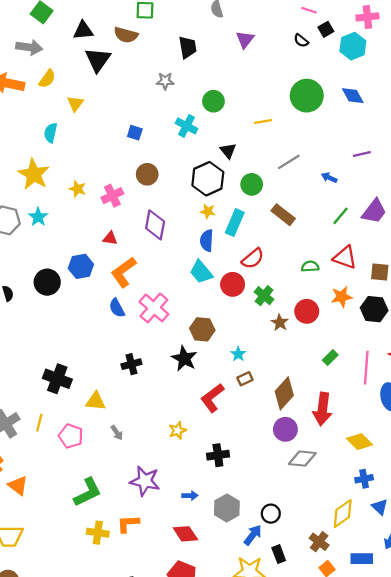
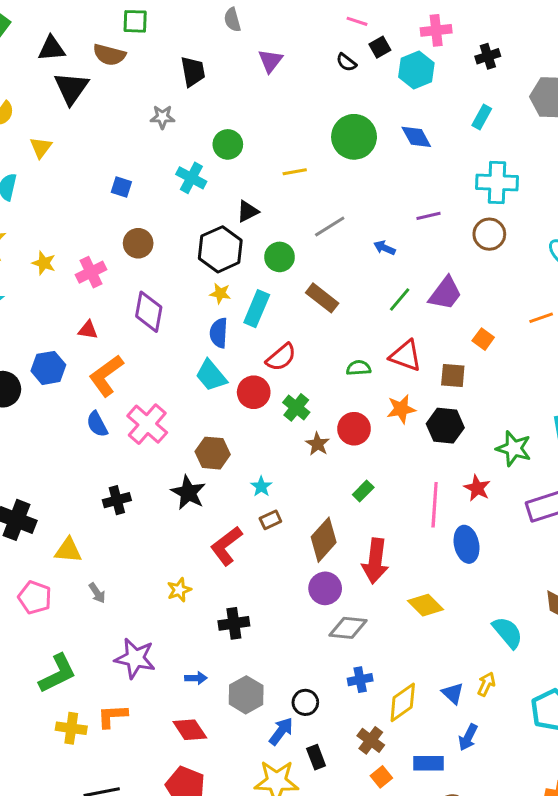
black triangle: (228, 151) -> (248, 211), turned 42
green rectangle: (330, 357) -> (363, 491), moved
blue cross: (364, 479) -> (360, 680), moved

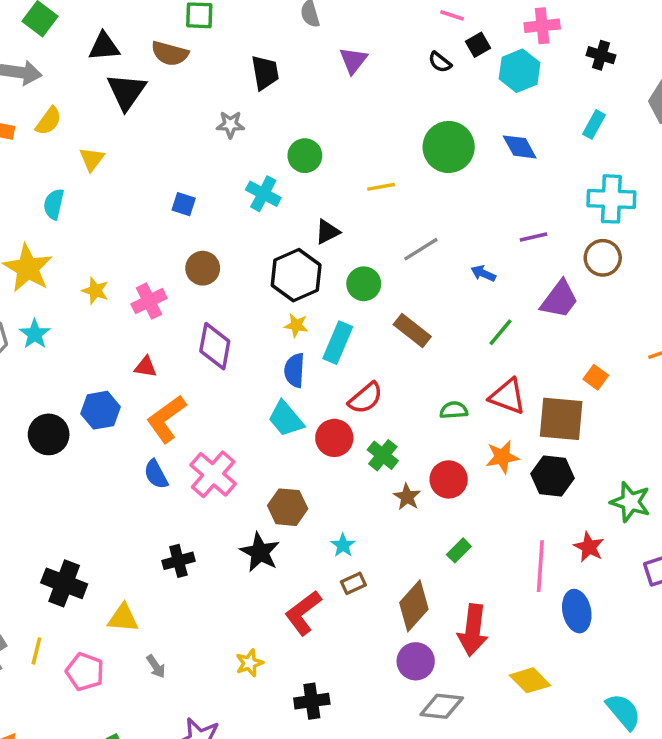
black cross: (488, 56) -> (601, 55), turned 35
purple trapezoid: (445, 293) -> (559, 299), moved
brown square: (453, 376) -> (561, 419), size x1.6

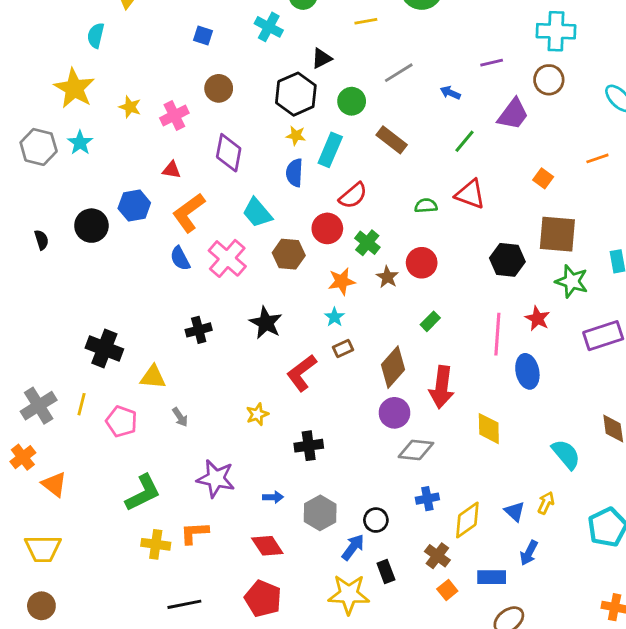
cyan trapezoid: (286, 419) -> (257, 213), moved
brown square: (561, 419) -> (557, 234), moved
orange star: (502, 457) -> (342, 281), moved
brown hexagon: (288, 507) -> (289, 254), moved
yellow diamond: (530, 680) -> (489, 429), turned 44

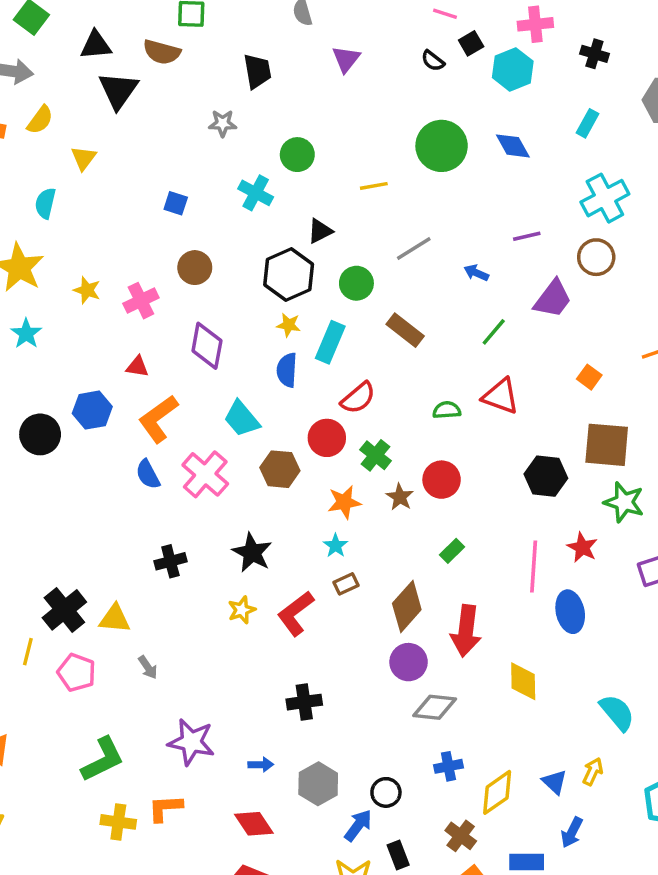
cyan cross: (556, 31) -> (605, 198), turned -30
black cross: (104, 349) -> (64, 610), moved, turned 30
yellow star: (257, 414) -> (242, 610), moved

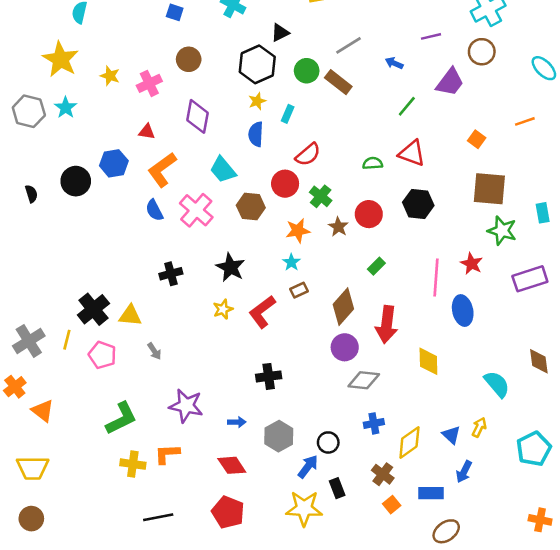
yellow star: (289, 325) -> (257, 101), turned -30
brown rectangle: (405, 330) -> (338, 82), moved
cyan rectangle: (330, 342) -> (288, 114), size x0.6
black hexagon: (546, 476) -> (418, 204), moved

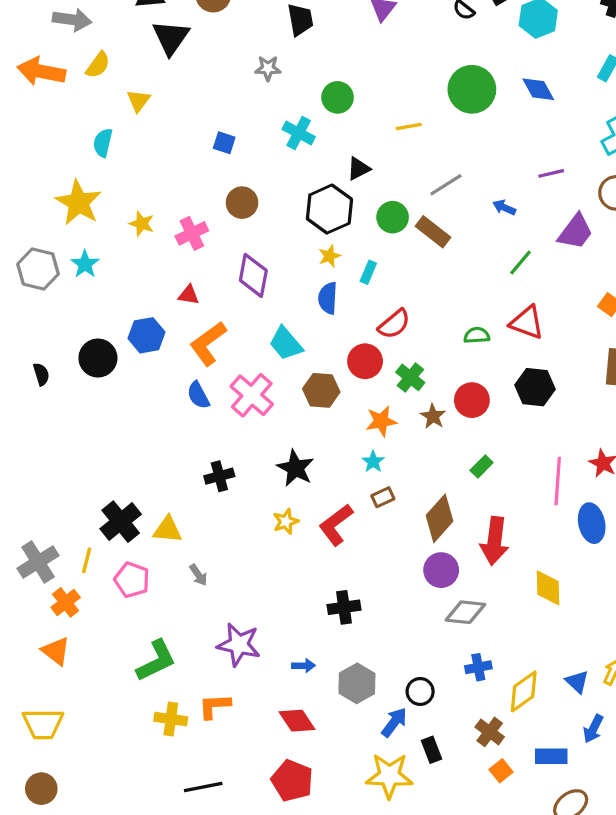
orange cross: (15, 387) -> (66, 602), moved

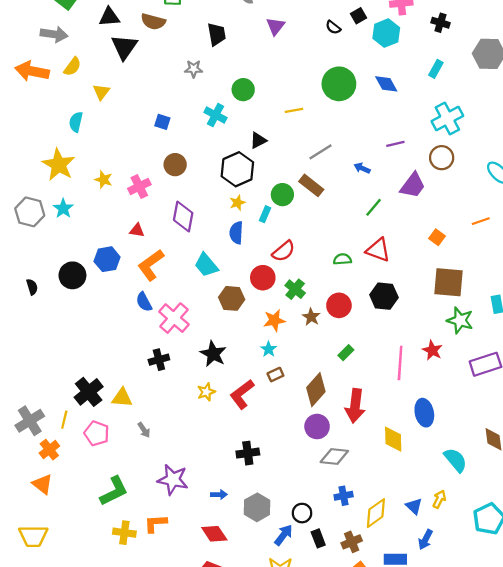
green circle: (393, 217) -> (282, 195), moved
pink cross: (252, 395) -> (174, 318), moved
blue ellipse: (592, 523) -> (424, 413), moved
brown cross: (490, 732) -> (352, 542), turned 30
black rectangle: (431, 750) -> (318, 538), moved

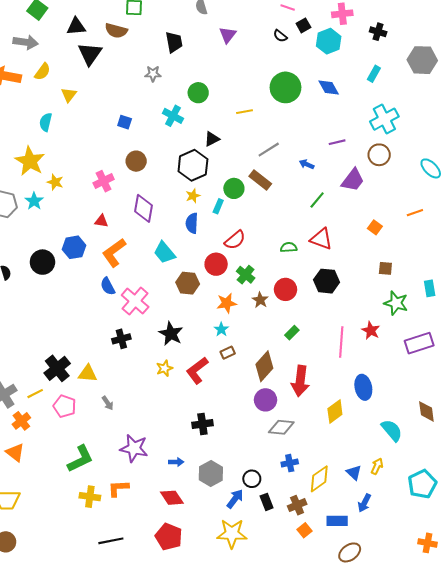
yellow star: (104, 180) -> (55, 182), moved
brown square: (449, 282) -> (385, 268), size x0.5
yellow line: (64, 420) -> (35, 394), turned 49
yellow diamond: (393, 439) -> (335, 411), turned 55

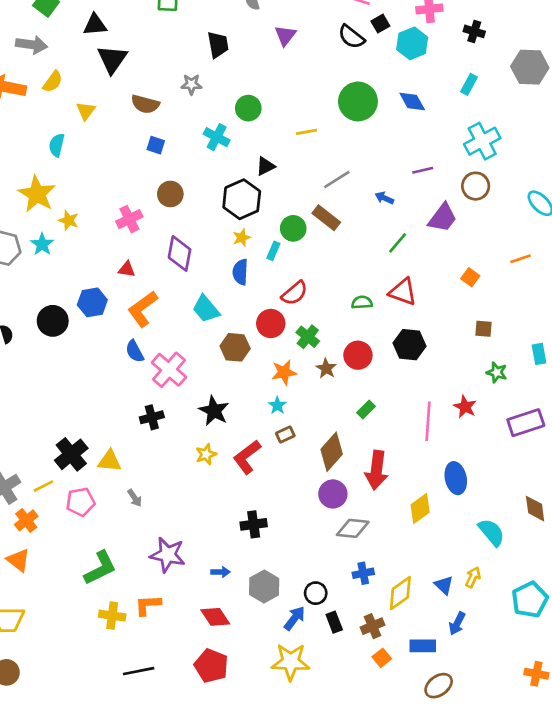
brown semicircle: (116, 31) -> (145, 104), moved
black semicircle: (280, 36) -> (351, 37), size x1.5
green star: (396, 303) -> (497, 372), size x0.7
pink pentagon: (65, 406) -> (80, 502), turned -30

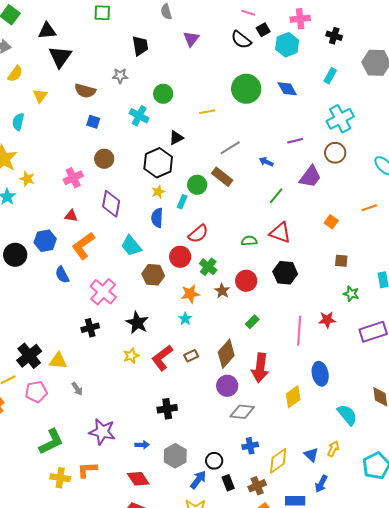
blue semicircle: (135, 351) -> (62, 275), moved
red star: (465, 407) -> (327, 320), turned -30
brown rectangle: (285, 435) -> (191, 356), moved

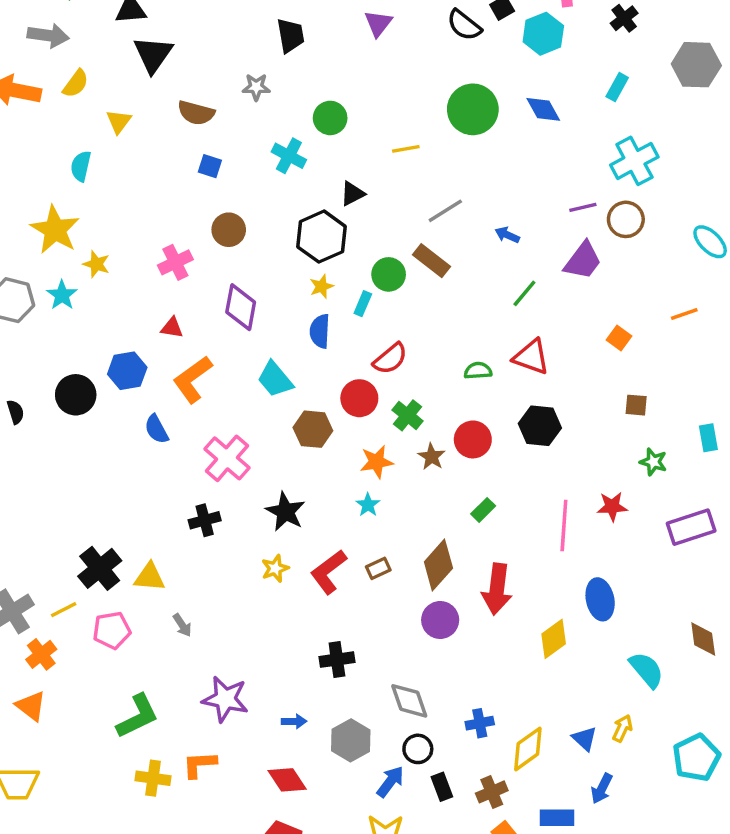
black cross: (334, 36) -> (624, 18), turned 35
purple line: (295, 141) -> (583, 207), moved
gray diamond: (242, 412) -> (409, 701), moved, turned 65

